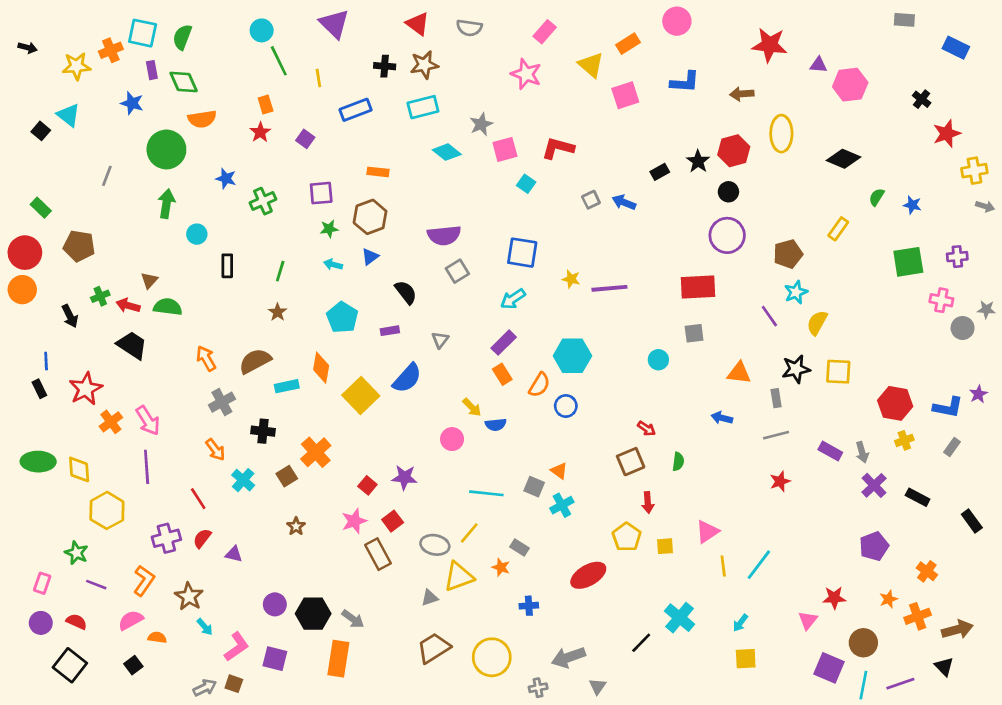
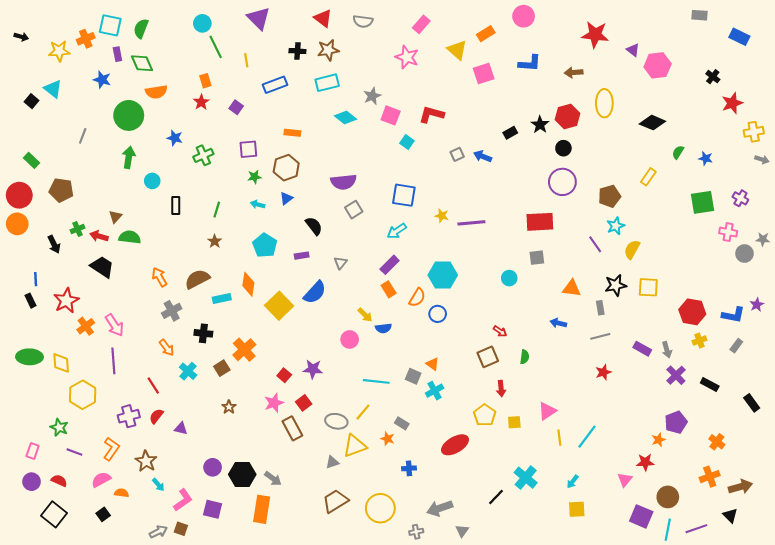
purple triangle: (818, 65) -> (633, 50), turned 32
pink square: (505, 149) -> (391, 115), turned 36
purple cross: (957, 257) -> (740, 198), turned 35
orange star: (888, 599) -> (659, 440), moved

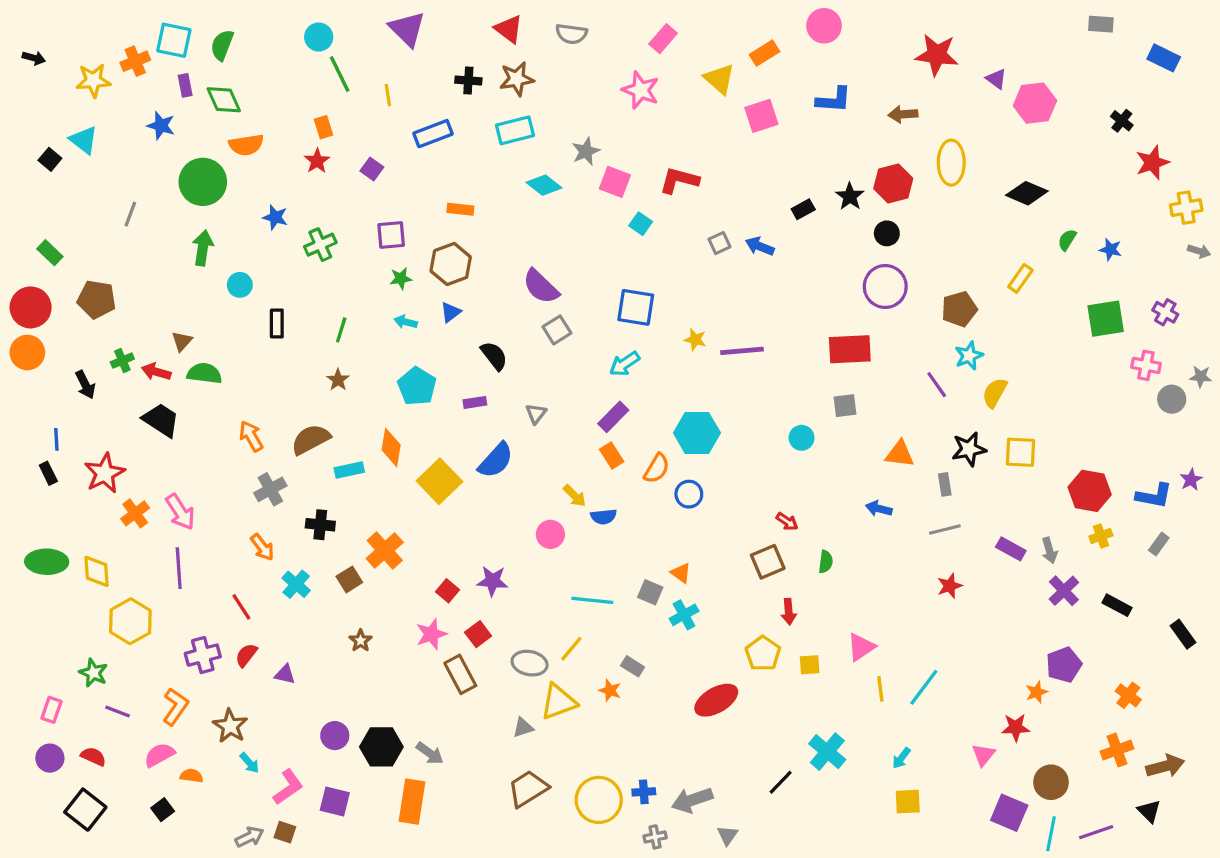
purple semicircle: (344, 182) -> (541, 286), turned 50
blue cross: (409, 468) -> (644, 792), moved

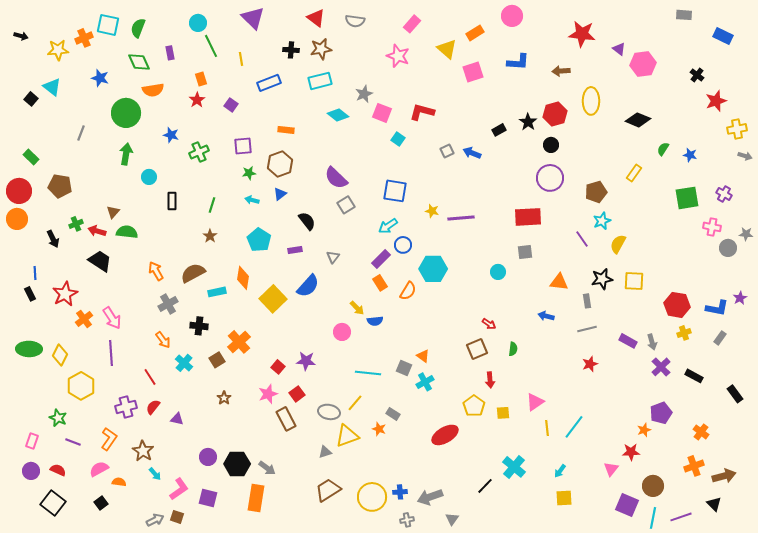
purple rectangle: (185, 85) -> (170, 53), moved
blue circle: (689, 494) -> (403, 245), moved
yellow diamond: (97, 571) -> (60, 355), turned 30

